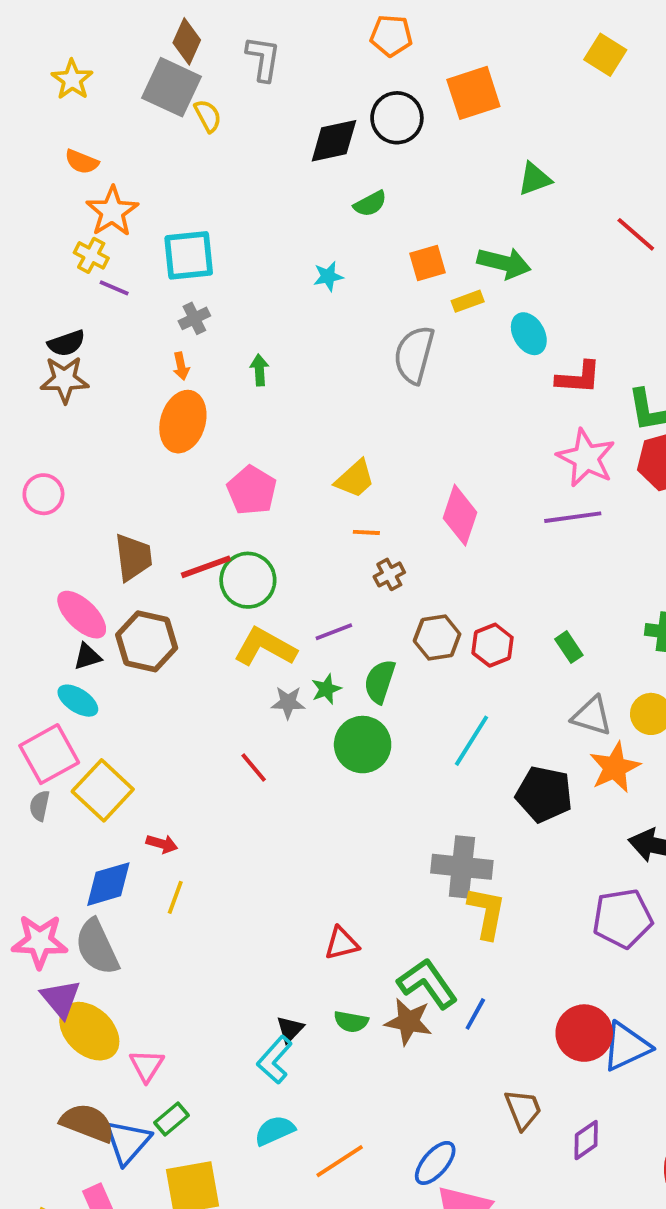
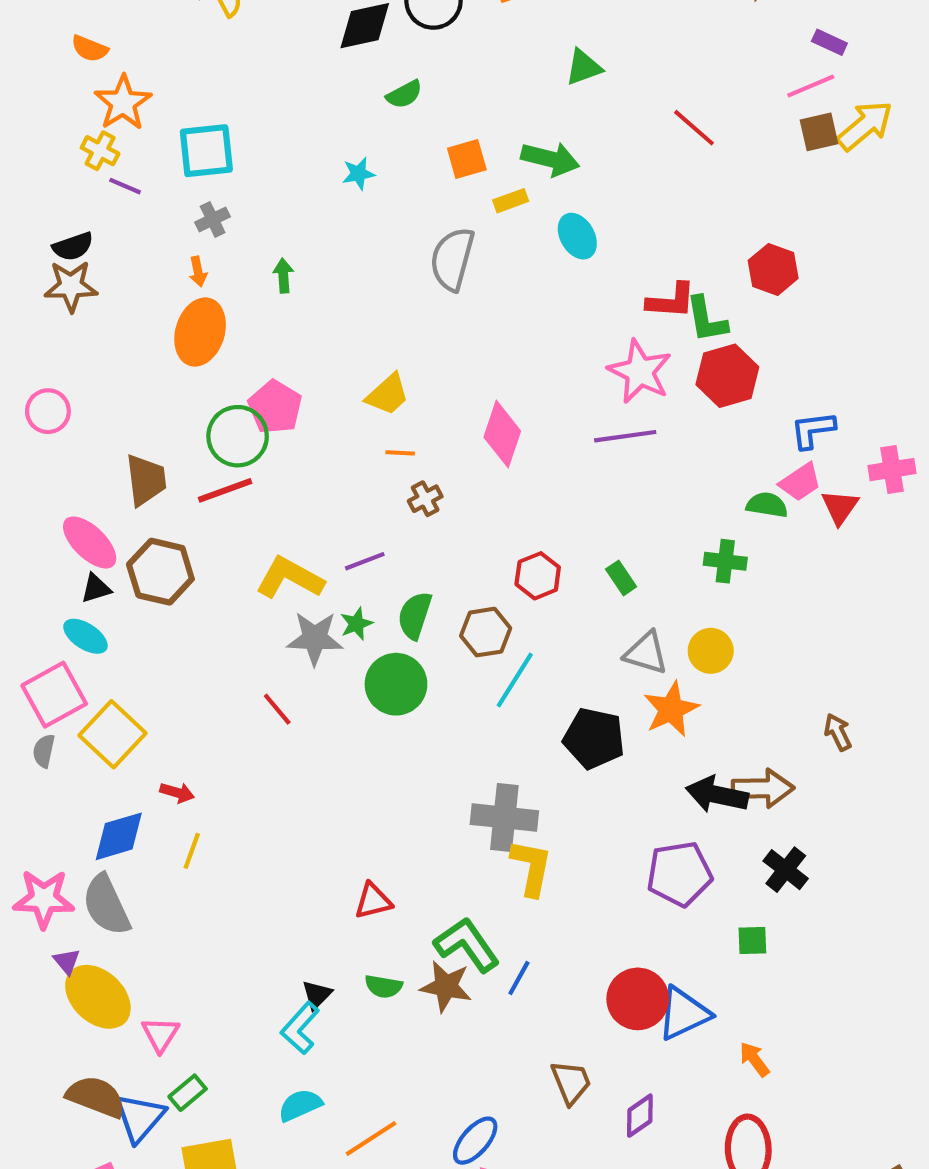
red L-shape: (578, 378) -> (671, 301), moved
green circle: (248, 580) -> (238, 436), moved
brown hexagon: (437, 638) -> (486, 632), moved
gray star: (288, 702) -> (315, 638), size x1.5
purple triangle: (61, 999) -> (67, 961), size x0.6

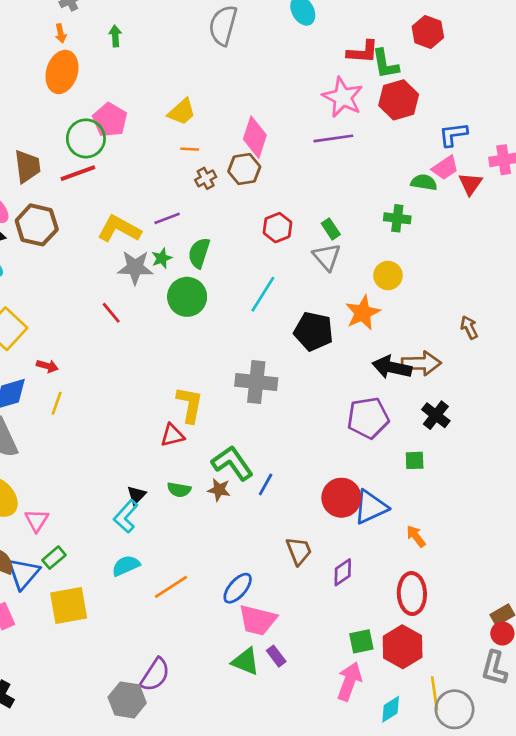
brown hexagon: (486, 632) -> (244, 169), moved
gray triangle: (646, 653) -> (327, 257), moved, turned 32
yellow L-shape: (531, 868) -> (190, 405), moved
brown star: (446, 986) -> (219, 490), size x0.7

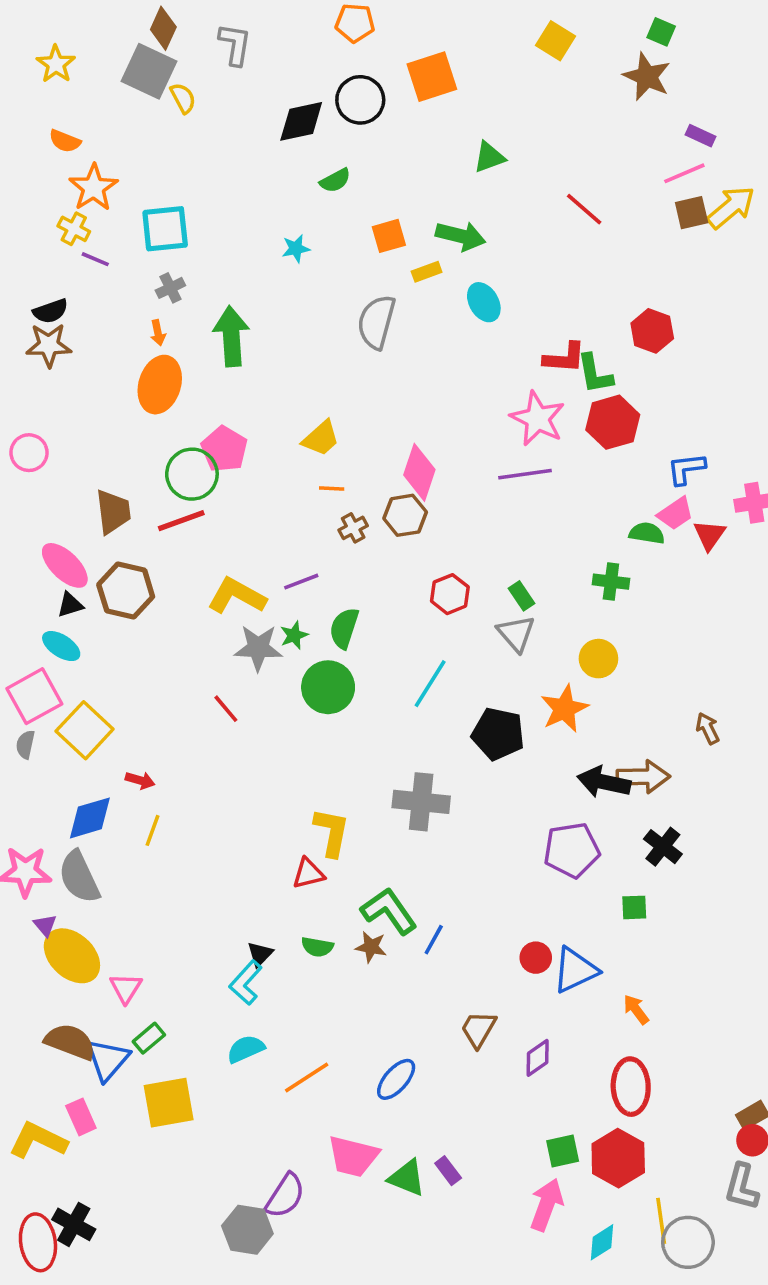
green arrow: (115, 36) -> (231, 336), size x2.0
red circle: (341, 498) -> (536, 958), size x0.6
brown trapezoid: (299, 551) -> (478, 1029), turned -128
pink trapezoid: (258, 620) -> (353, 1156), moved

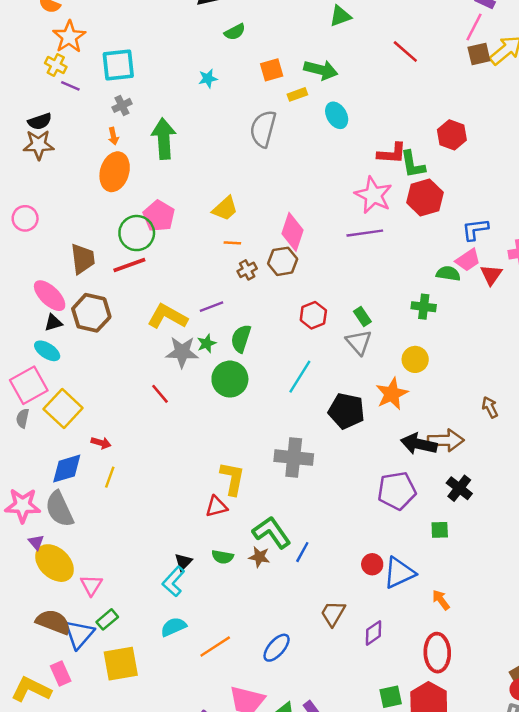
pink line: (684, 173) -> (474, 27), turned -40

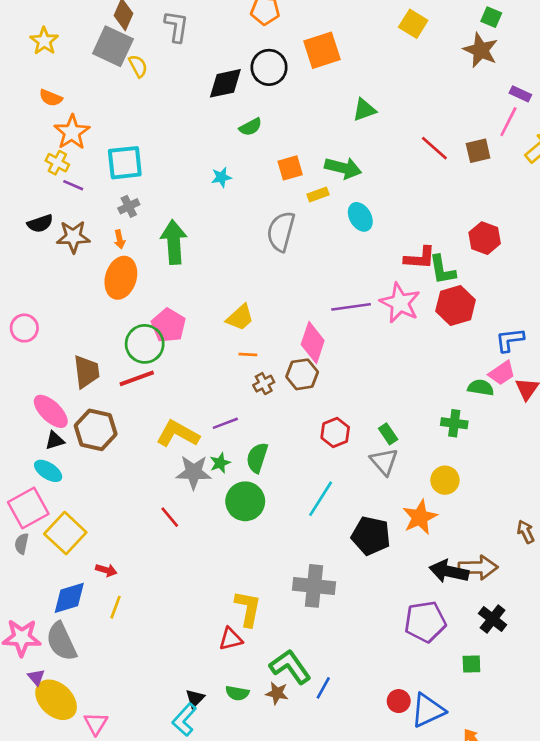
brown square: (479, 54) -> (478, 151), moved
brown star: (39, 145) -> (73, 237), moved
purple line: (365, 233) -> (351, 307), moved

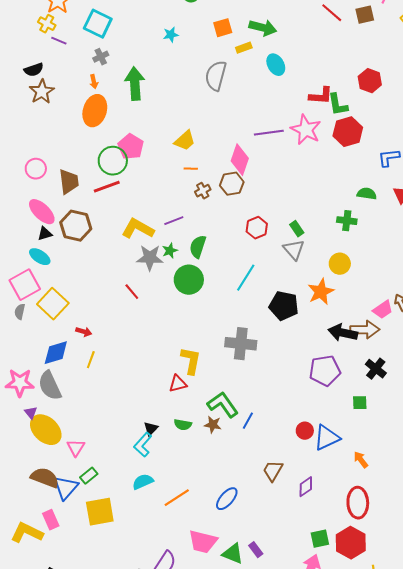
cyan square: (125, 163) -> (98, 24), turned 32
brown star: (73, 237) -> (42, 92), moved, turned -30
pink circle: (24, 328) -> (36, 169), moved
pink trapezoid: (502, 373) -> (383, 310), moved

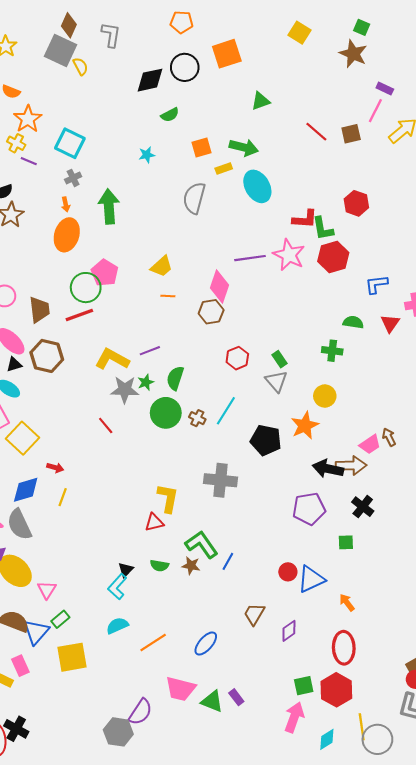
cyan ellipse: (276, 65) -> (257, 186), size x1.4
brown cross: (203, 191) -> (197, 418), moved, turned -35

